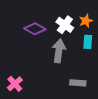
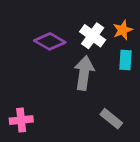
gray rectangle: (78, 83) -> (111, 119), turned 35
pink cross: (15, 84) -> (21, 120), turned 35

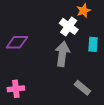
orange star: (123, 30) -> (84, 11), moved
purple diamond: (50, 41) -> (17, 42), moved, turned -30

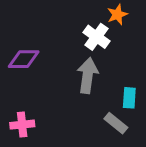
cyan rectangle: (93, 44) -> (129, 98), moved

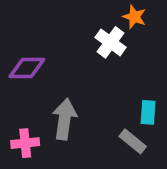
orange star: (117, 14) -> (134, 17), turned -30
gray arrow: (88, 75) -> (64, 119), moved

